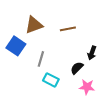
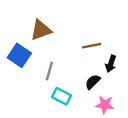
brown line: (68, 29) -> (92, 46), moved

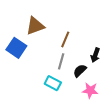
brown line: (92, 46) -> (65, 39), moved, turned -56
gray line: (49, 71) -> (61, 61), moved

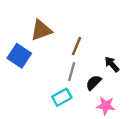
black arrow: (95, 55) -> (112, 64), turned 120
cyan rectangle: (53, 83) -> (62, 97), turned -56

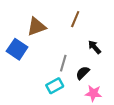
brown line: (77, 46) -> (75, 19), moved
black arrow: (112, 64) -> (94, 47), moved

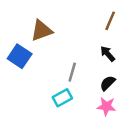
brown line: (75, 19) -> (110, 21), moved
black semicircle: (83, 73) -> (108, 83), moved

